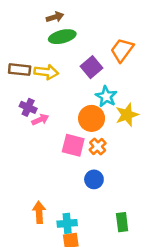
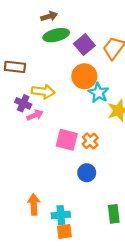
purple square: (92, 67) -> (84, 45), moved
yellow arrow: (46, 72) -> (43, 92), moved
orange circle: (92, 118) -> (84, 76), moved

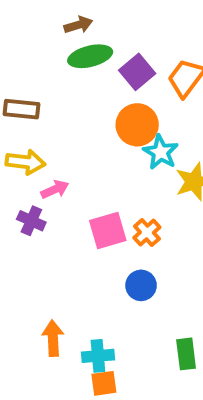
yellow arrow: (43, 92) -> (25, 162), moved
purple cross: (23, 103) -> (31, 221), moved
pink square: (67, 140) -> (108, 231), turned -30

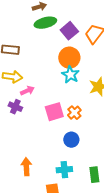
cyan star: (161, 152) -> (70, 75), moved
cyan cross: (98, 356) -> (64, 170), moved

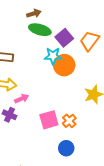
green ellipse: (45, 23) -> (40, 30), turned 30
cyan star: (70, 75) -> (53, 56), moved, turned -30

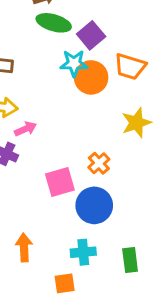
orange trapezoid: (90, 41) -> (130, 67), moved, turned -110
pink square: (49, 120) -> (60, 182), moved
blue circle: (66, 148) -> (94, 205), size x1.5

